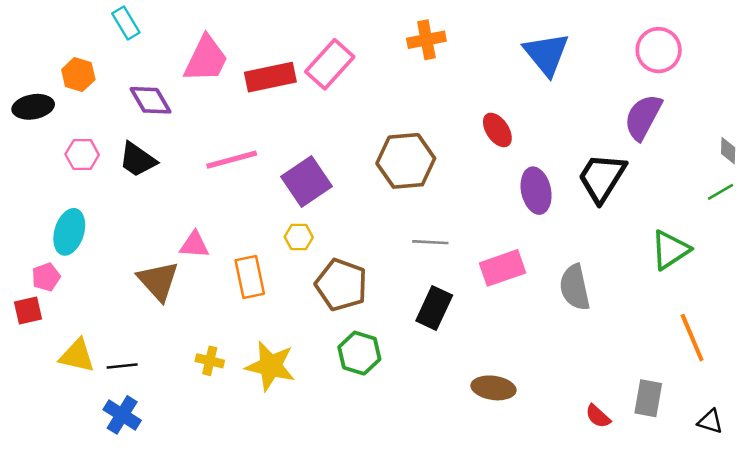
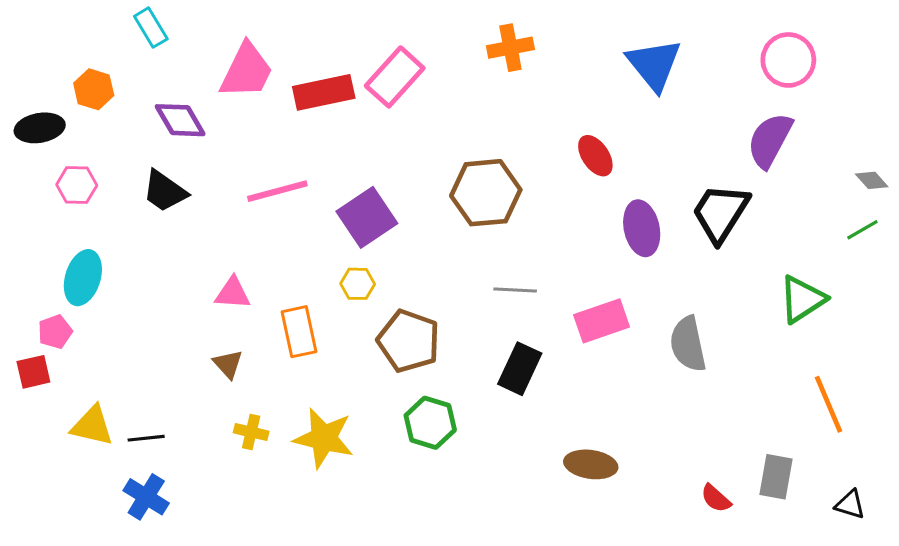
gray diamond: (728, 151) -> (872, 180), turned -44
pink hexagon: (82, 154) -> (77, 185), moved
brown triangle: (158, 281) -> (228, 364), moved, size x0.6

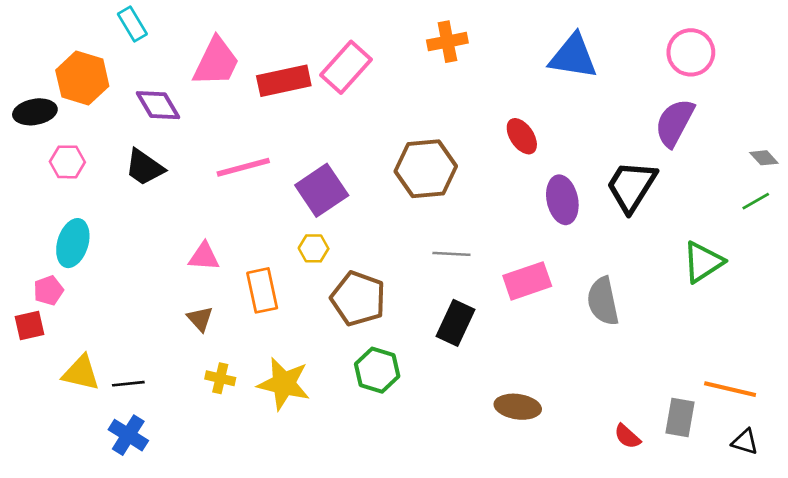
blue triangle: (654, 65) -> (573, 56), turned -42
orange hexagon: (94, 89) -> (82, 78), size x1.5
orange line: (828, 404) -> (730, 389), moved, turned -54

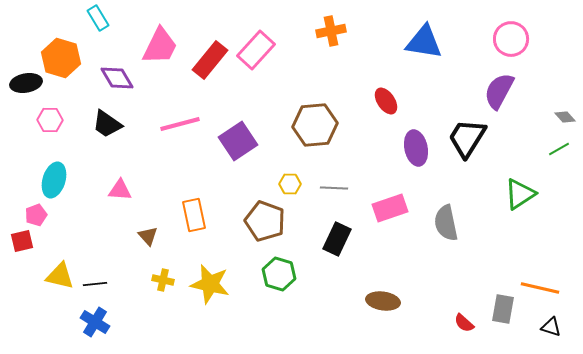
red rectangle: (284, 81) -> (210, 60), turned -39
yellow hexagon: (314, 248) -> (290, 184), moved
pink triangle: (204, 257) -> (120, 190), moved

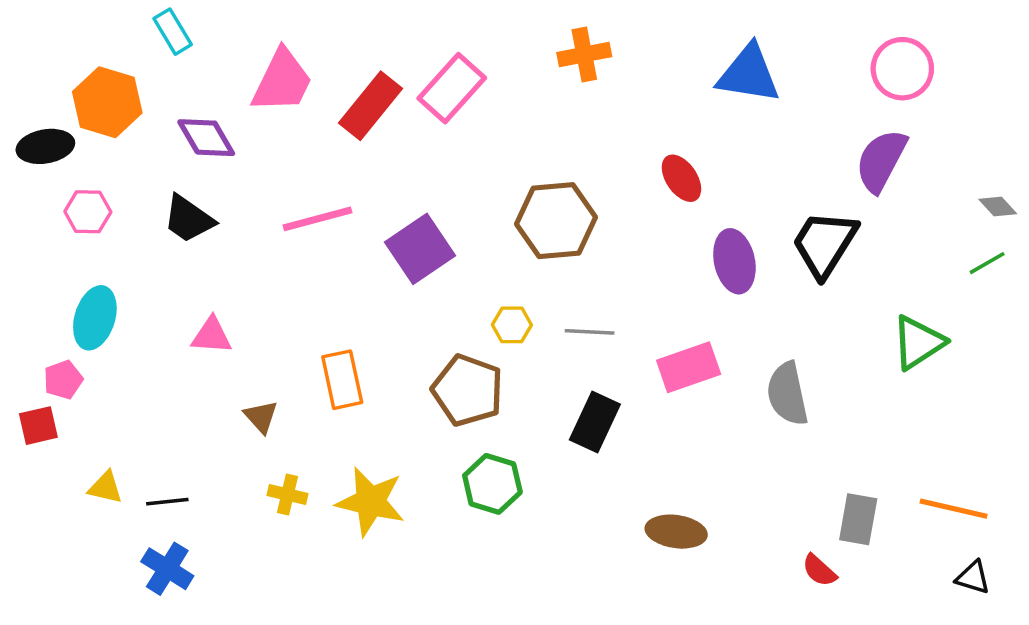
yellow triangle: (60, 276) -> (105, 487), size x0.7
gray rectangle: (503, 309) -> (858, 519), moved

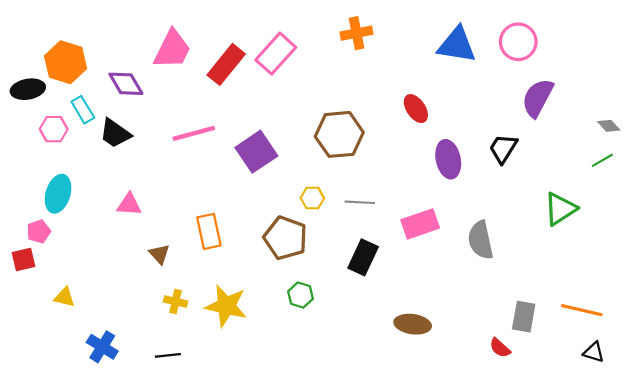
cyan rectangle: (173, 32) -> (83, 110), moved
pink circle: (902, 69) -> (518, 42), moved
black trapezoid: (825, 244) -> (503, 148), size x0.7
green hexagon: (492, 484) -> (301, 295), size x0.7
black line: (167, 502) -> (168, 355), moved

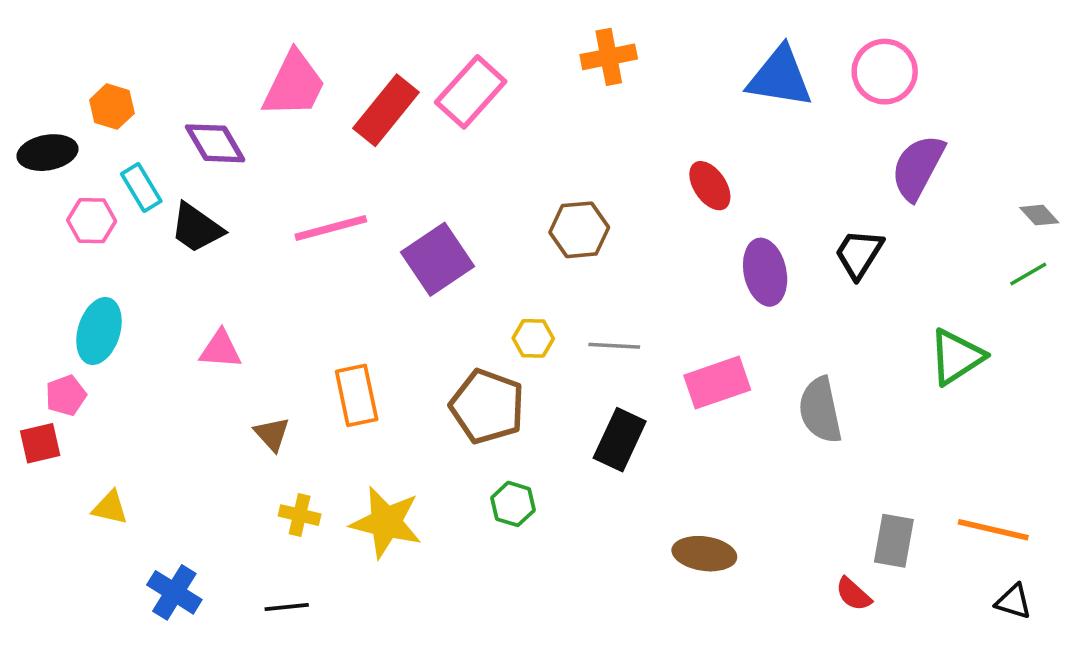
orange hexagon: (66, 62) -> (112, 107), size x0.6
brown hexagon: (339, 134) -> (579, 230), size x0.7

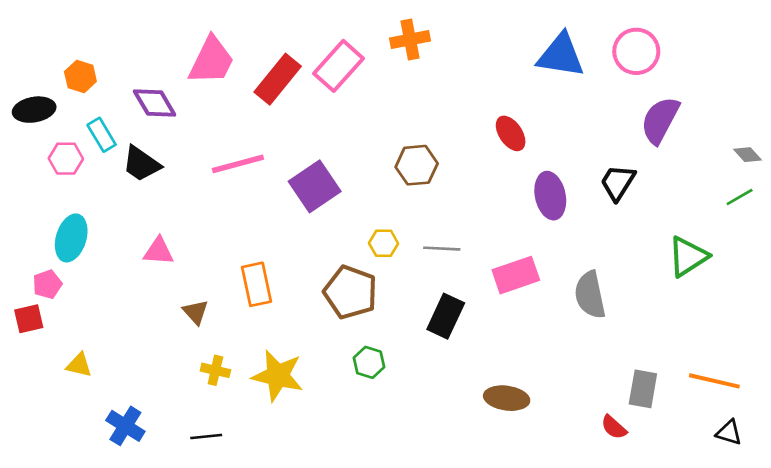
orange cross: (609, 57) -> (410, 39), moved

